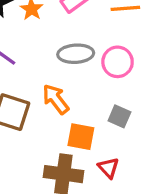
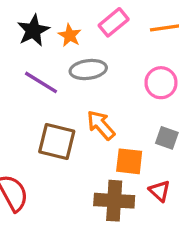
gray ellipse: (76, 54) -> (88, 70), moved

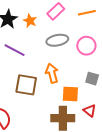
gray ellipse: (88, 70) -> (57, 40), moved
orange arrow: (101, 125) -> (52, 73), turned 30

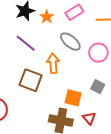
gray ellipse: (57, 40) -> (70, 42), turned 40
orange arrow: (52, 73) -> (53, 63), moved

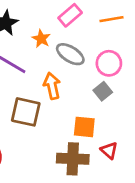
orange star: (47, 17) -> (41, 39), moved
gray square: (98, 87) -> (103, 91), moved, turned 32

